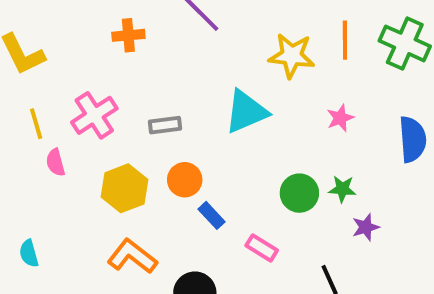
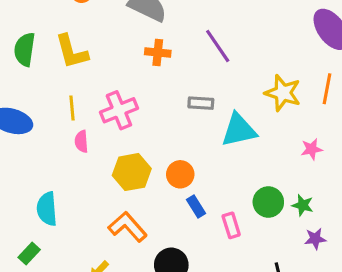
gray rectangle: (165, 125) -> (201, 103), moved
pink rectangle: (262, 248) -> (231, 225), moved, turned 30
cyan semicircle: (29, 253) -> (47, 209), size x1.5

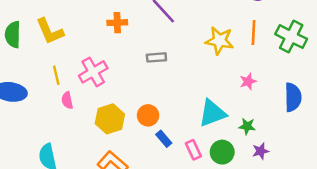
cyan triangle: (239, 130) -> (212, 113), moved
green circle: (268, 202) -> (222, 152), moved

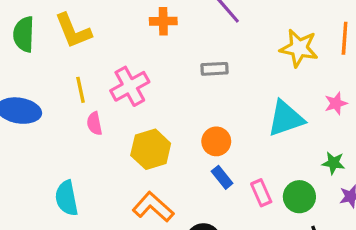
cyan triangle: (212, 113) -> (286, 118), moved
orange circle: (148, 115) -> (216, 141), moved

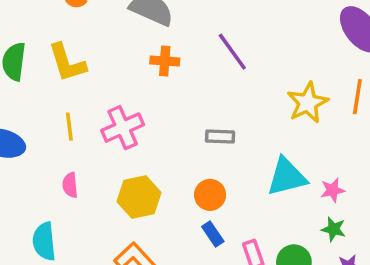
yellow star: (299, 48) -> (308, 103), turned 30
gray rectangle: (214, 69) -> (220, 137), moved
pink star: (336, 103) -> (333, 190), moved
pink semicircle: (94, 123) -> (70, 185), moved

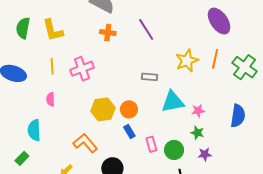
gray rectangle: (220, 137) -> (150, 77), moved
yellow hexagon: (139, 197) -> (103, 109), moved

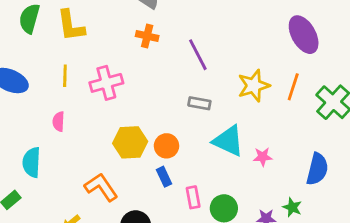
purple line: (146, 29) -> (198, 55), moved
cyan triangle: (173, 102) -> (228, 141), turned 30
green star: (197, 133) -> (292, 207), moved

